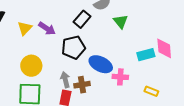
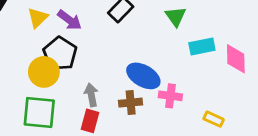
black pentagon: (73, 47) -> (60, 54), moved, turned -30
cyan rectangle: (146, 55) -> (202, 46), moved
brown cross: (82, 85) -> (131, 103), moved

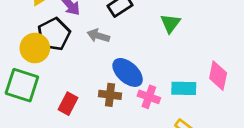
cyan rectangle: (202, 46) -> (184, 88), moved
gray arrow: (91, 95) -> (98, 36), moved, turned -75

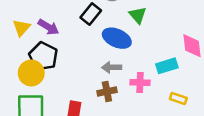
gray arrow: (98, 36) -> (112, 67), moved
blue ellipse: (128, 72) -> (117, 38), moved

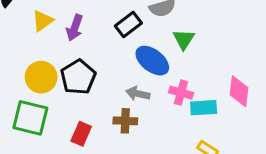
purple arrow: (48, 27) -> (75, 28), turned 65
black pentagon: (43, 56) -> (78, 77), moved
pink cross: (140, 82) -> (181, 93), moved

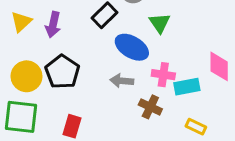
brown cross: (125, 121) -> (150, 107), moved, turned 30

